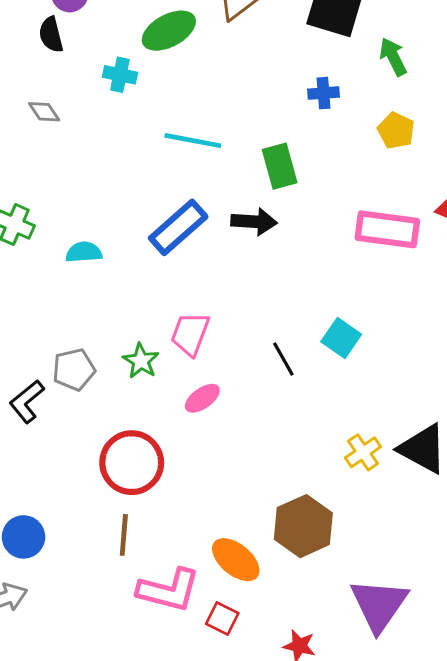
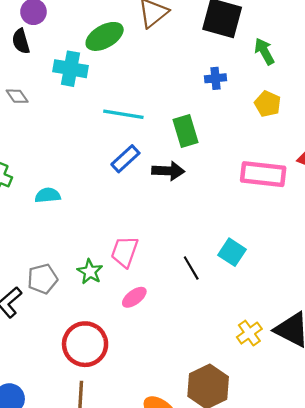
cyan cross: (120, 75) -> (71, 69), size x1.4
blue rectangle: (178, 227) -> (125, 159), moved, size x0.7

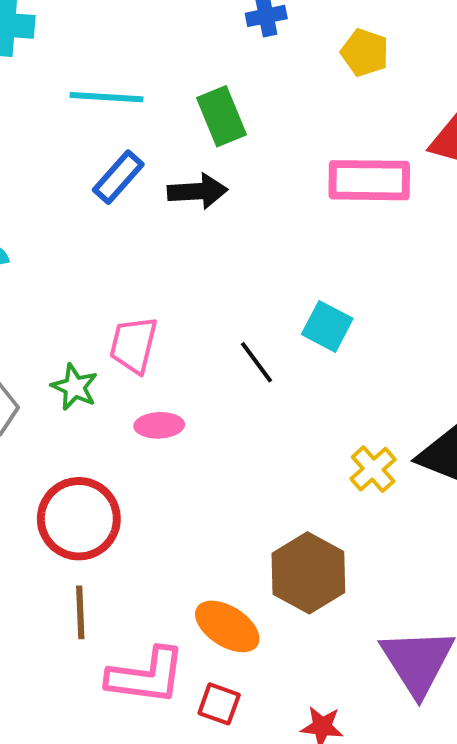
pink ellipse: (134, 297) -> (159, 425), turned 40

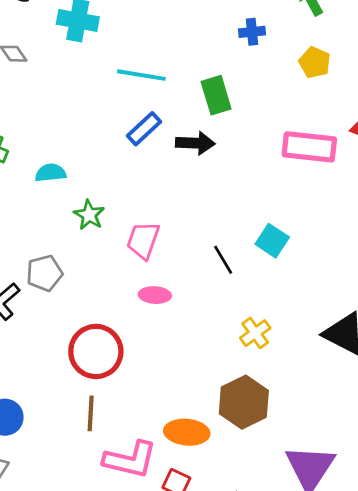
green star: (75, 387) -> (89, 215), moved
yellow cross: (373, 469) -> (255, 333), moved
orange ellipse: (227, 626) -> (187, 432), turned -33

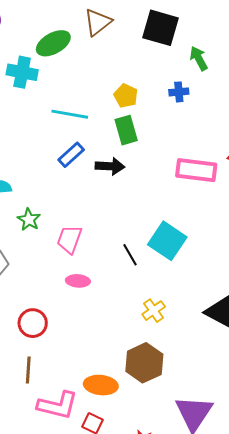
blue cross: (252, 32) -> (179, 92), moved
yellow pentagon: (315, 62) -> (126, 96), moved
cyan square: (272, 241) -> (167, 241), size x1.5
red circle: (96, 351) -> (33, 323), size x0.7

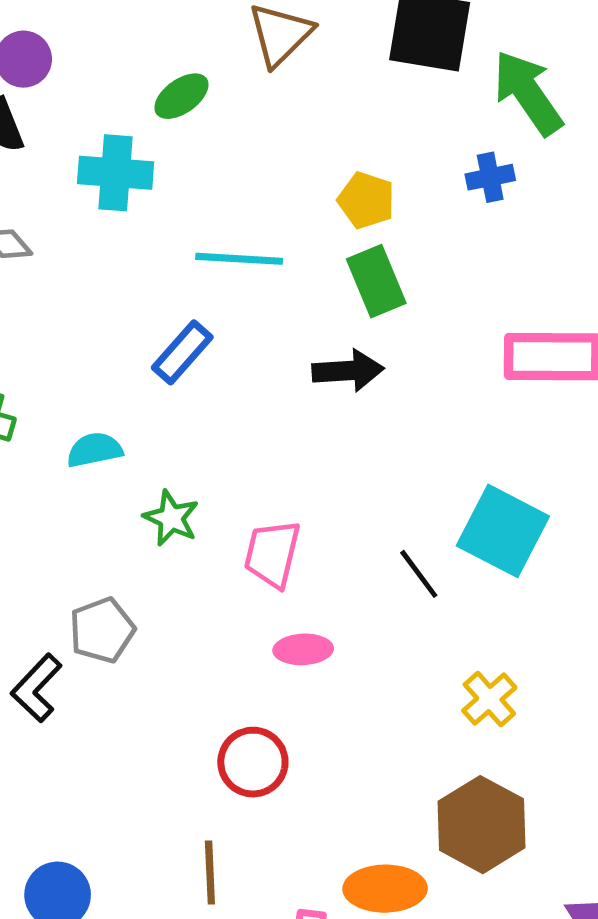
green ellipse: (53, 43) -> (181, 96), size x0.7
green arrow: (199, 58) -> (528, 93), size x1.5
blue rectangle: (71, 155) -> (182, 352), moved
red circle: (33, 323) -> (253, 762), moved

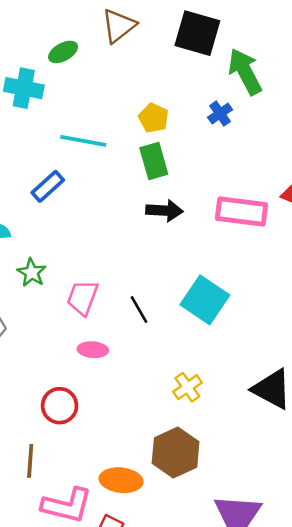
blue cross: (490, 177) -> (220, 114), turned -30
black arrow: (348, 371) -> (164, 211), moved
black line: (419, 574) -> (139, 309), moved

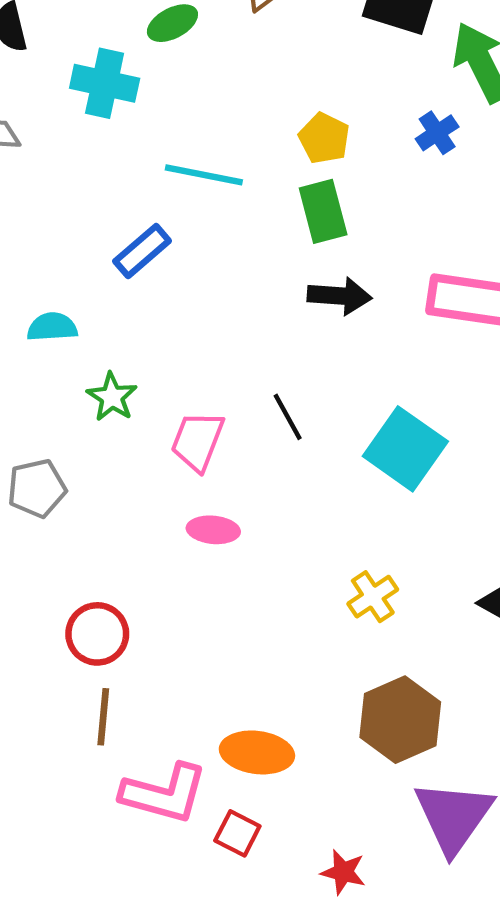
black line: (139, 309) -> (288, 417), moved
red circle: (60, 406) -> (97, 634), moved
brown hexagon: (176, 453) -> (400, 720), moved

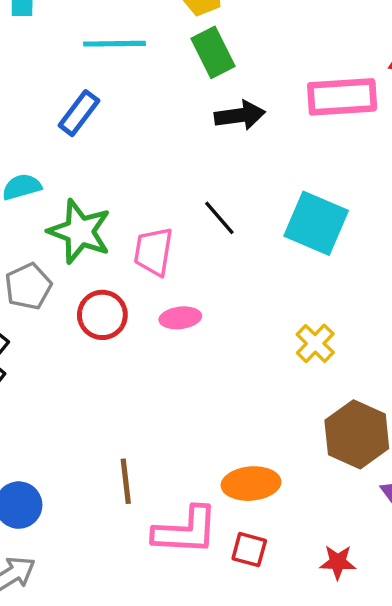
green star: (112, 397) -> (80, 231), size x1.6
gray pentagon: (37, 488) -> (28, 286), moved
red circle: (97, 634) -> (102, 315), moved

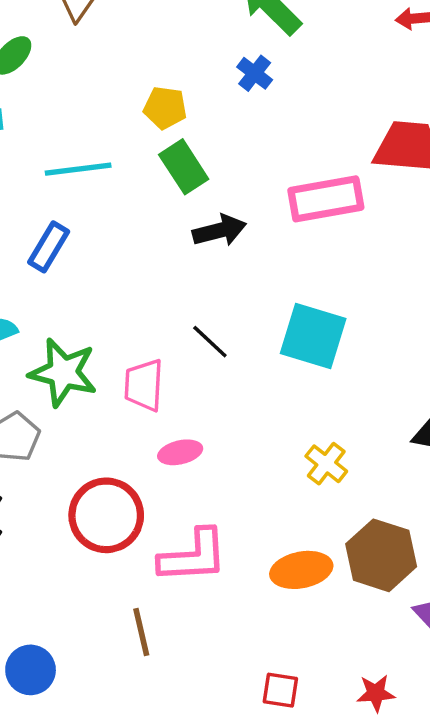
red circle: (102, 315) -> (106, 515), moved, size x1.4
orange ellipse: (251, 484) -> (301, 570), moved
pink L-shape: (186, 531) -> (193, 556), moved

